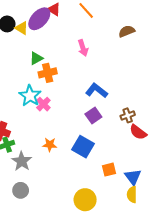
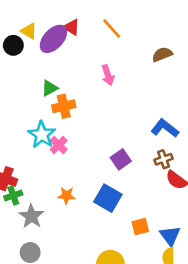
yellow triangle: (22, 28) -> (29, 31), moved
blue L-shape: (97, 91) -> (165, 128), moved

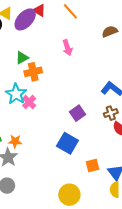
orange star: (66, 196) -> (15, 141), moved

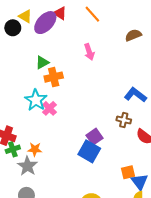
purple square: (77, 113) -> (94, 137), moved
brown cross: (111, 113) -> (124, 120), moved, turned 32
orange square: (93, 165) -> (128, 172), moved

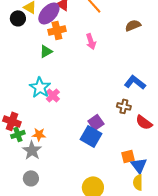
orange cross: (54, 77) -> (57, 30), moved

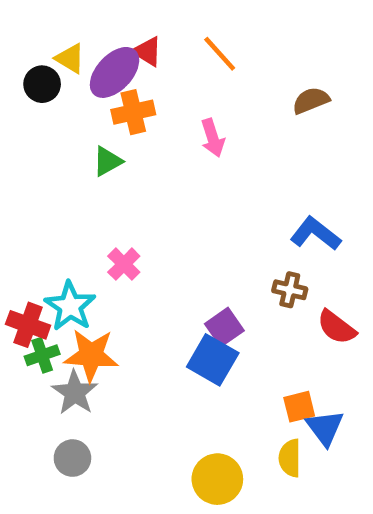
cyan star: (40, 87) -> (70, 306), moved
orange star: (39, 134) -> (91, 355), size x1.6
yellow semicircle: (138, 182) -> (290, 458), moved

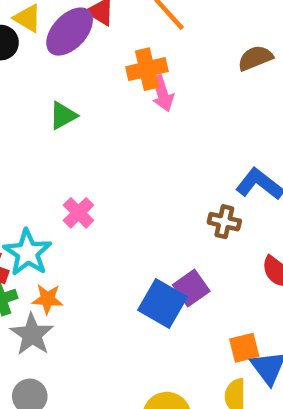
orange cross: (133, 112) -> (147, 69), moved
brown cross: (290, 290) -> (224, 222), moved
purple square: (224, 327) -> (191, 288), moved
orange star: (91, 355) -> (47, 299), size x0.6

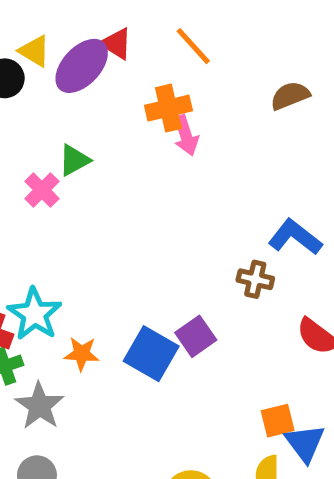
pink cross: (78, 213) -> (42, 190), moved
purple square: (191, 288) -> (196, 336), moved
orange star: (47, 299) -> (82, 354), moved
blue square: (162, 303) -> (151, 354), moved

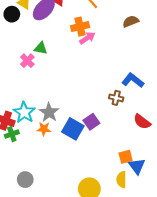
pink arrow: (186, 135) -> (87, 38), turned -105
green triangle: (74, 160) -> (41, 48), turned 40
gray star: (39, 406) -> (49, 112), moved

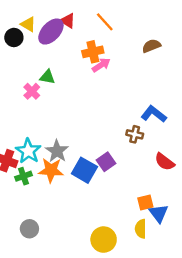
orange star: (44, 129) -> (51, 170), size x1.5
green cross: (12, 134) -> (23, 176), moved

